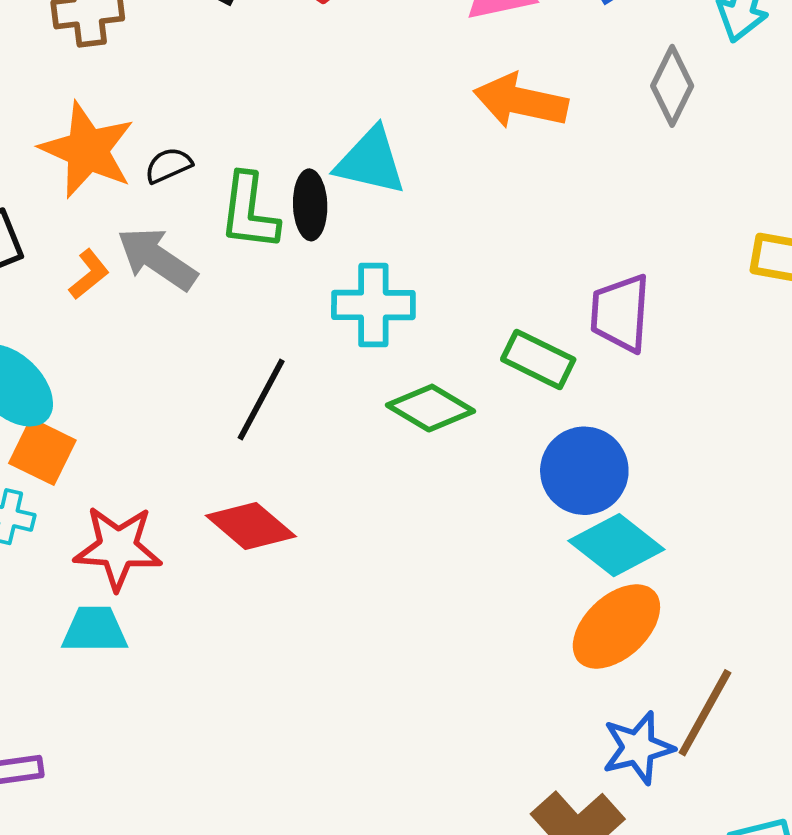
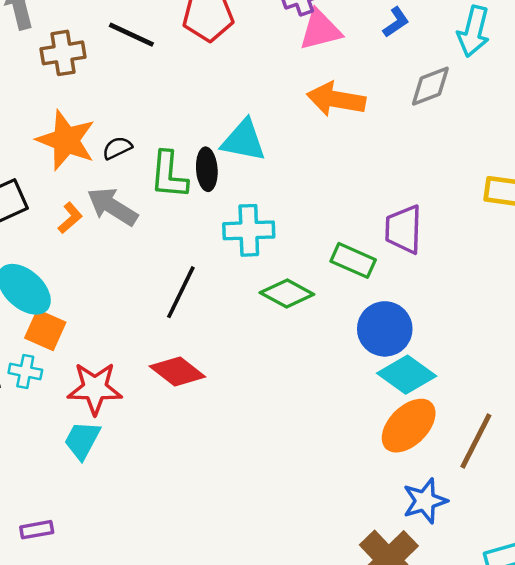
gray diamond: (672, 86) -> (430, 86), turned 45
cyan trapezoid: (95, 630) -> (82, 440), turned -60
brown line: (705, 713) -> (476, 441), moved

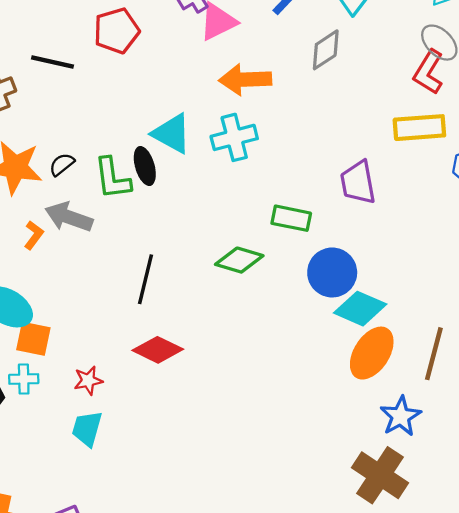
cyan triangle: (244, 140) -> (172, 134), turned 30
purple trapezoid: (403, 229) -> (358, 182), moved
cyan cross: (249, 230) -> (234, 137), moved
red star: (95, 388) -> (88, 380), size x0.6

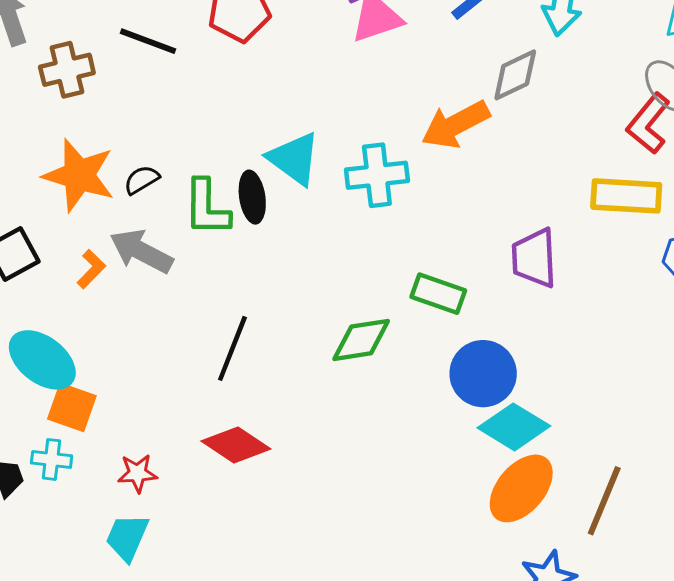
orange arrow: (245, 80) -> (456, 125), moved, turned -33
green diamond: (239, 260) -> (361, 340), turned -33

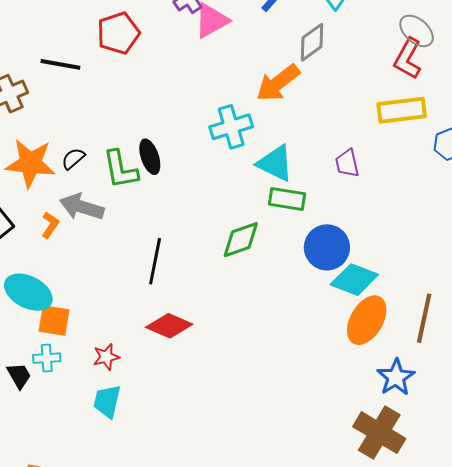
cyan triangle: (294, 159) -> (275, 163), moved
purple trapezoid: (534, 258) -> (347, 163), size x0.7

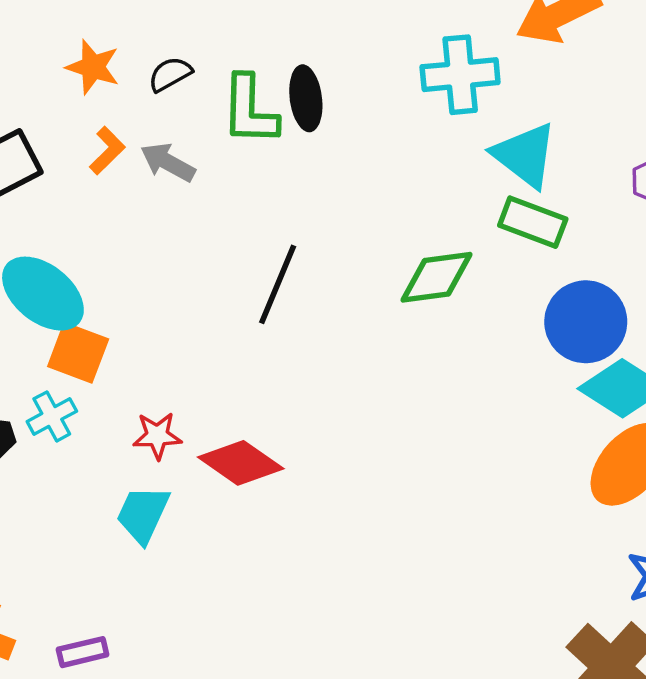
orange star: (30, 163) -> (93, 67), size x0.6
gray arrow: (82, 207) -> (168, 162), size x0.7
orange L-shape: (50, 225) -> (107, 151), moved
red diamond: (169, 326) -> (241, 463), moved
cyan cross: (47, 358) -> (52, 416), turned -36

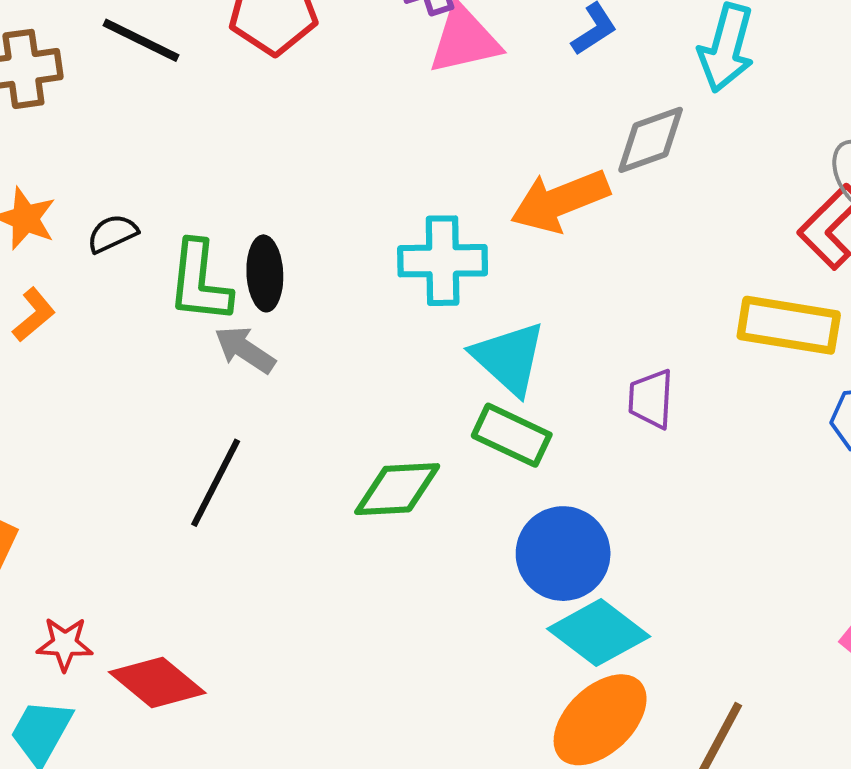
gray arrow: (168, 162) -> (245, 350), moved

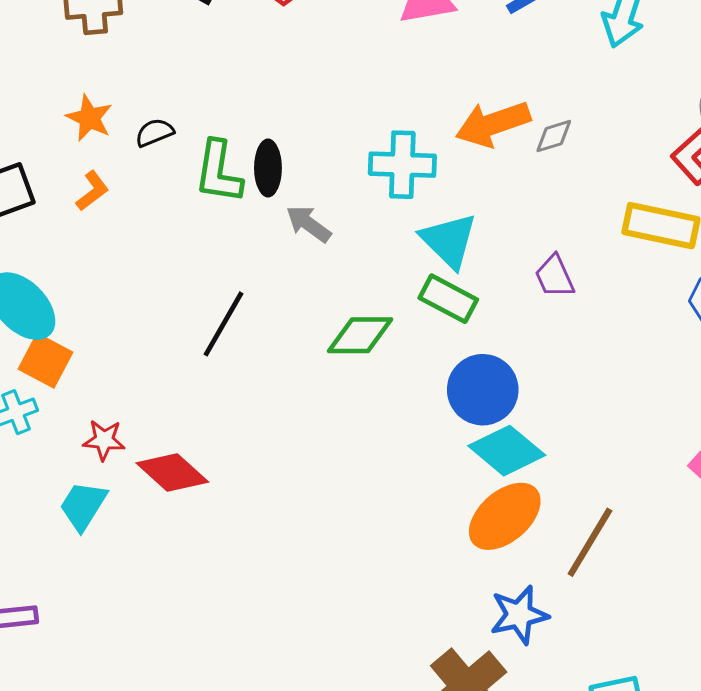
gray diamond: (651, 140) -> (554, 136), moved, size x0.7
gray arrow: (245, 350) -> (309, 224), moved
purple trapezoid: (651, 399) -> (554, 276), turned -30

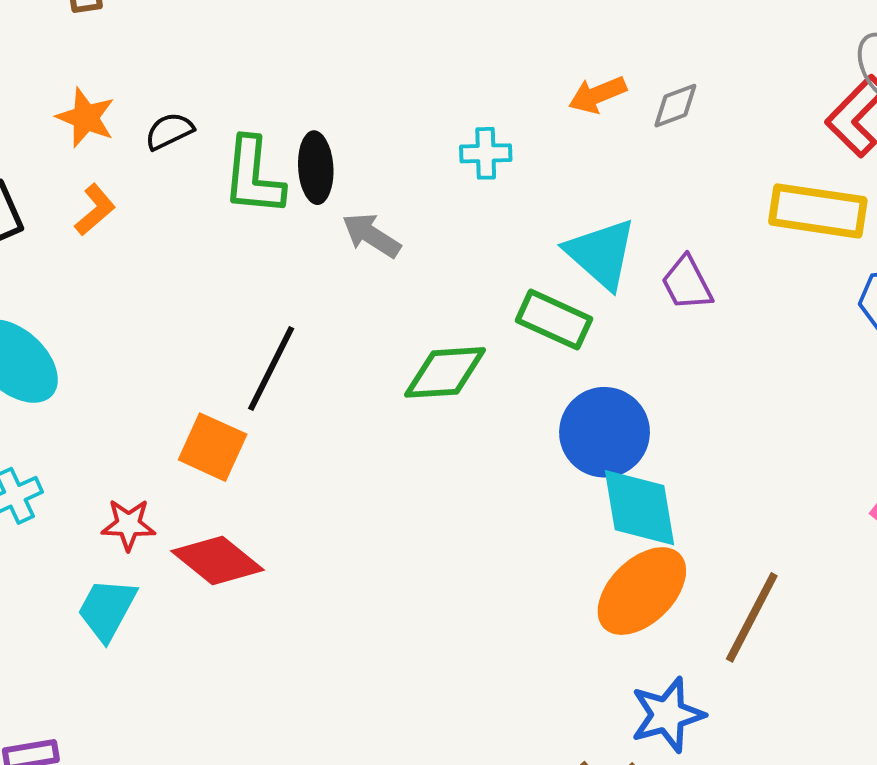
orange arrow: (493, 124) -> (597, 95), size x0.6
cyan cross: (402, 165) -> (486, 153), size x0.6
cyan triangle: (449, 241) -> (601, 254), moved
orange square: (45, 361) -> (213, 447), moved
cyan diamond: (507, 451) -> (639, 508), turned 44

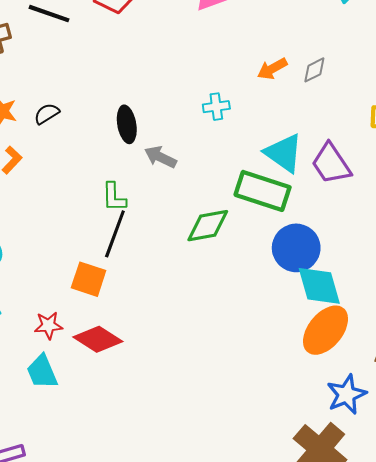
green L-shape: (253, 176) -> (114, 197), moved, size x0.7
purple trapezoid: (687, 283) -> (331, 164), size x1.4
green rectangle: (554, 320) -> (263, 191), size x1.4
cyan trapezoid: (107, 609) -> (42, 372), turned -45

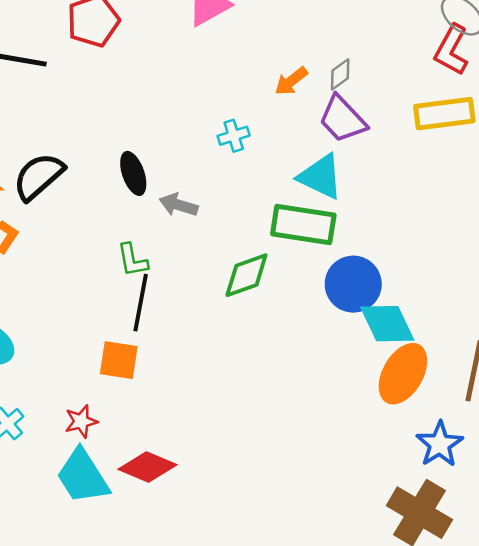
black semicircle: (47, 114) -> (38, 176), size x1.8
purple trapezoid: (331, 164) -> (342, 119), moved
red diamond: (98, 339) -> (147, 467), moved
cyan trapezoid: (42, 372) -> (83, 476), size x1.4

